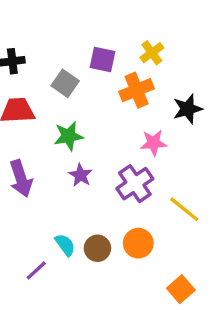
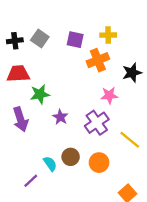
yellow cross: (152, 53) -> (108, 35), turned 35
gray square: (65, 83) -> (40, 38), moved
green star: (69, 136) -> (40, 94), moved
brown circle: (97, 248) -> (71, 157), moved

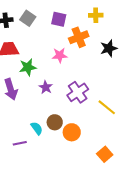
yellow cross: (108, 35) -> (96, 15), moved
pink star: (109, 95) -> (60, 55), moved
orange circle: (99, 163) -> (72, 132), moved
purple line: (31, 181) -> (20, 143), turned 32

